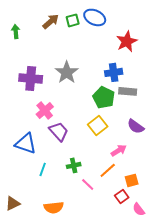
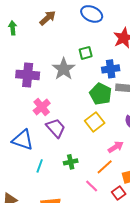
green square: (73, 20) -> (86, 53), moved
pink line: (88, 184) -> (92, 186), moved

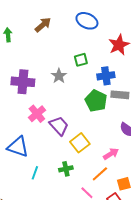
gray star: (64, 69) -> (59, 76), size x0.7
yellow square: (95, 122) -> (80, 143), moved
purple trapezoid: (56, 128) -> (59, 126), moved

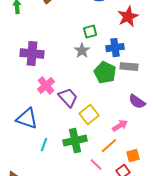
gray star: (59, 76) -> (82, 51), moved
green cross: (66, 169) -> (75, 141), size x1.6

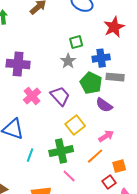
purple trapezoid: (68, 98) -> (60, 96), moved
purple semicircle: (137, 102) -> (104, 105), moved
pink line: (96, 165) -> (69, 176), moved

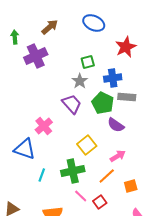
purple cross: (18, 64) -> (36, 56), moved, turned -30
pink cross: (32, 96) -> (44, 126), moved
purple trapezoid: (60, 96) -> (72, 104), moved
red square: (109, 182) -> (100, 202), moved

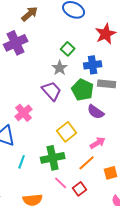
green square: (88, 62) -> (68, 49), turned -32

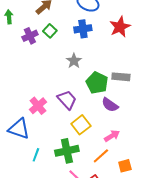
purple cross: (16, 43) -> (30, 36), size x0.7
green square: (68, 49) -> (50, 31), moved
blue cross: (93, 65) -> (83, 29), moved
purple trapezoid: (52, 91) -> (67, 100), moved

